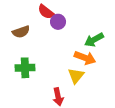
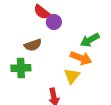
brown semicircle: (21, 32) -> (33, 45), moved

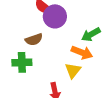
purple circle: (54, 22) -> (55, 16), size x1.5

